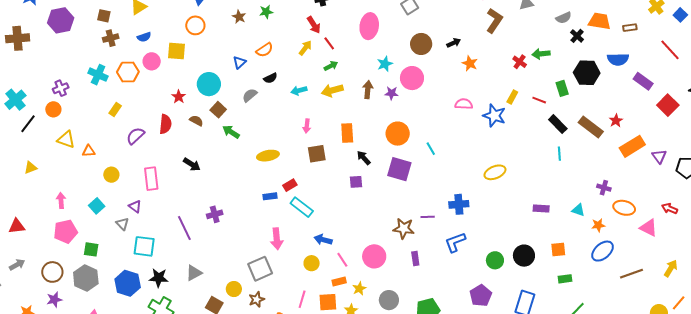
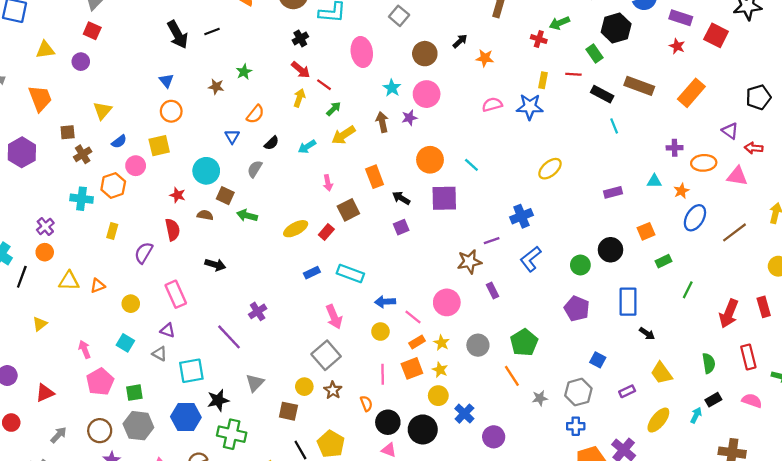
red star: (616, 121) -> (677, 46), moved
purple triangle: (659, 156) -> (730, 131), moved
red rectangle: (290, 185) -> (326, 232), moved

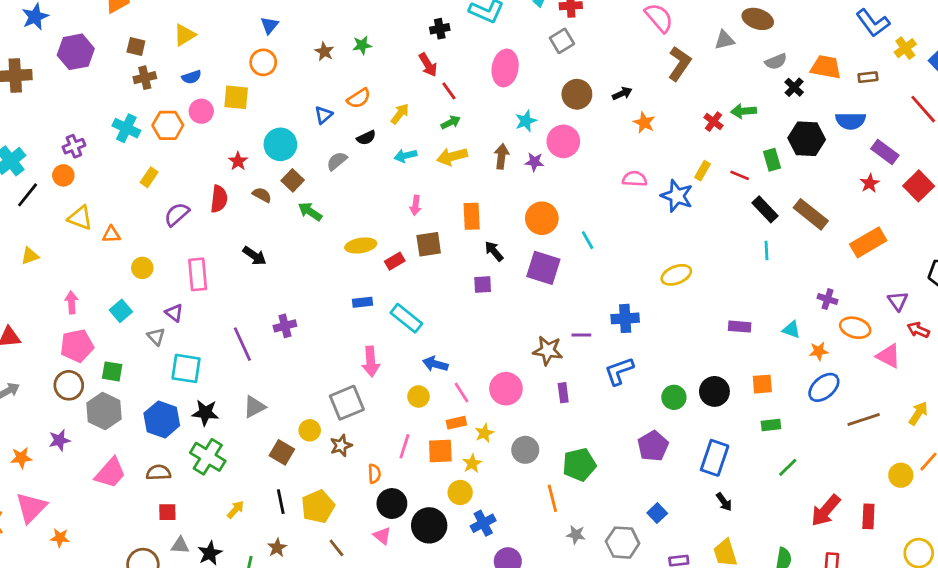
yellow arrow: (299, 98) -> (400, 114), moved
brown circle: (100, 431) -> (69, 385), moved

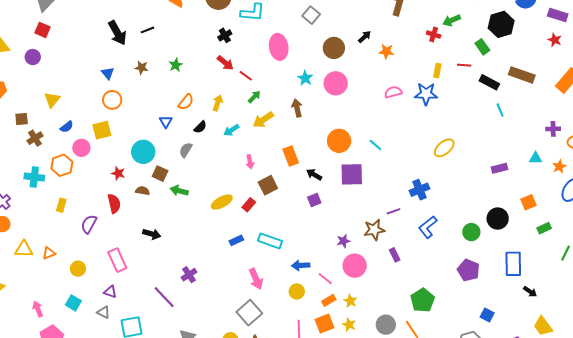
brown star: (324, 52) -> (141, 68), moved
purple star: (534, 162) -> (343, 241), moved
gray circle: (525, 450) -> (386, 325), moved

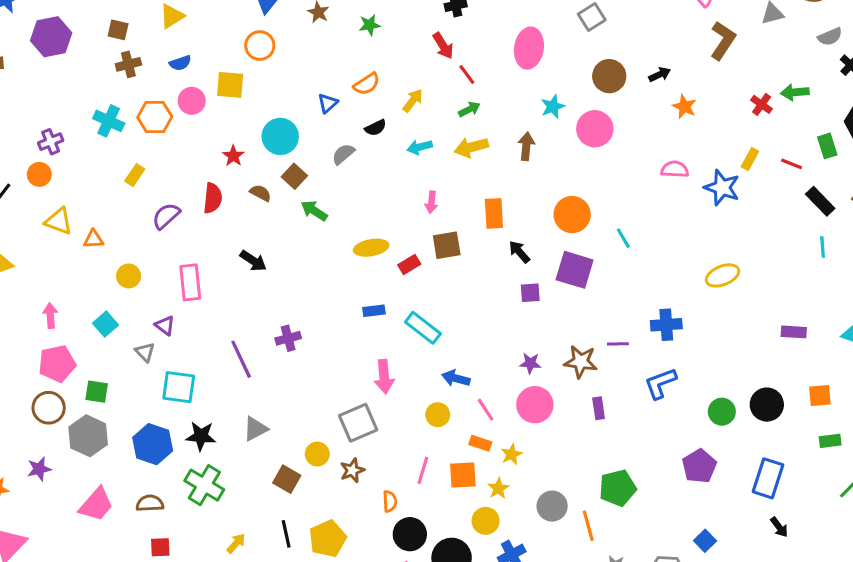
purple square: (314, 200) -> (530, 293), moved
orange rectangle: (329, 300) -> (480, 443), turned 32

